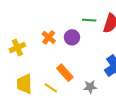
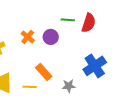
yellow line: (51, 88) -> (30, 87), turned -32

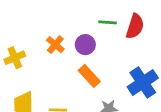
orange rectangle: (44, 72) -> (89, 76), moved

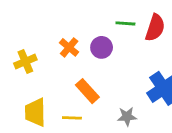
orange rectangle: (89, 76) -> (87, 91), moved

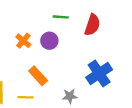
green line: (125, 23) -> (61, 17), moved

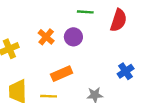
blue cross: (99, 73) -> (126, 71), size x0.6
orange rectangle: (38, 76) -> (62, 74), turned -72

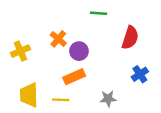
red semicircle: (118, 20) -> (130, 38), moved
purple circle: (73, 37) -> (79, 51), moved

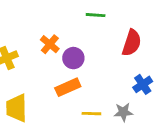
gray star: (108, 99) -> (123, 112), moved
yellow line: (61, 100) -> (91, 114), moved

